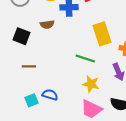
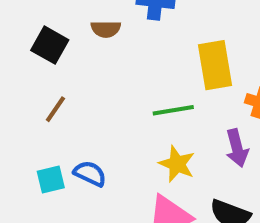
green line: (85, 58) -> (173, 110), turned -36
brown line: (29, 66) -> (55, 109), turned -64

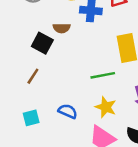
black square: (50, 45) -> (42, 43), moved
blue semicircle: (90, 174) -> (68, 111), moved

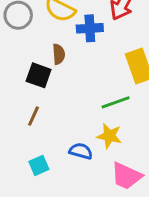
brown semicircle: (62, 28) -> (59, 54), turned -84
yellow star: (106, 107) -> (109, 136), moved

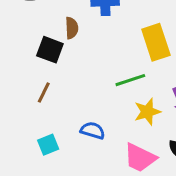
yellow star: (109, 136) -> (147, 112), moved, turned -30

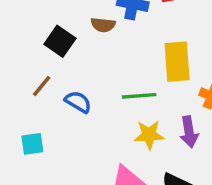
brown semicircle: (72, 28) -> (103, 25), moved, turned 85
blue semicircle: (93, 130) -> (78, 102), moved

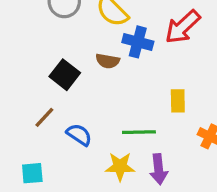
yellow rectangle: (177, 62) -> (178, 101), size x0.6
purple arrow: (189, 132) -> (159, 169), moved
yellow star: (149, 135) -> (120, 167), moved

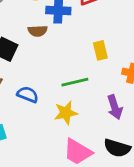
purple arrow: (159, 169) -> (115, 107), moved

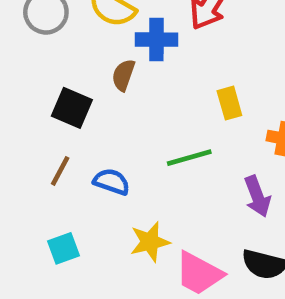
brown semicircle: (38, 31) -> (123, 75), turned 114
yellow star: (66, 113) -> (150, 242), moved

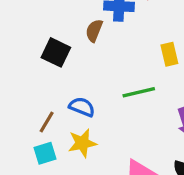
brown line: (60, 171) -> (47, 122), moved
yellow star: (150, 242) -> (82, 143), moved

